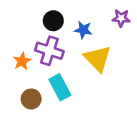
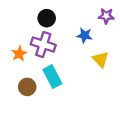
blue star: (83, 30) -> (84, 35), moved
yellow triangle: (98, 59) -> (101, 59), moved, size x0.7

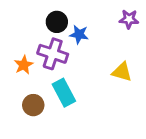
blue star: (84, 35) -> (79, 34), moved
yellow triangle: (101, 59) -> (122, 72), turned -30

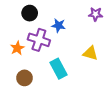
black circle: (57, 22) -> (30, 13), moved
cyan rectangle: (64, 93) -> (58, 69), moved

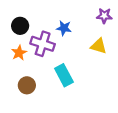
black circle: (30, 13) -> (20, 26), moved
yellow triangle: (90, 53) -> (99, 46), moved

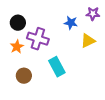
blue star: (64, 28) -> (71, 23), moved
yellow triangle: (99, 46) -> (88, 41), turned -42

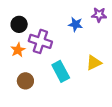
yellow triangle: (88, 41) -> (94, 63), moved

